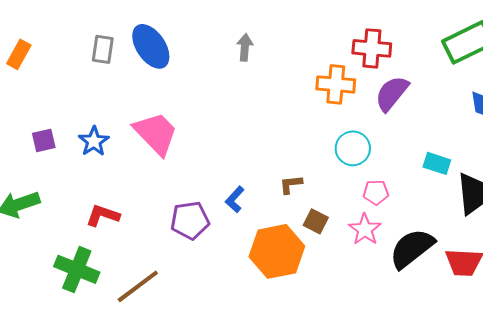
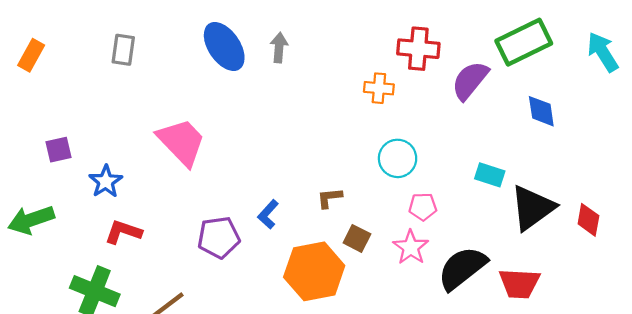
blue ellipse: (151, 46) -> (224, 46), moved
orange cross: (336, 84) -> (379, 88), size x0.7
purple semicircle: (392, 93) -> (470, 80), moved
blue star: (94, 141) -> (106, 181), moved

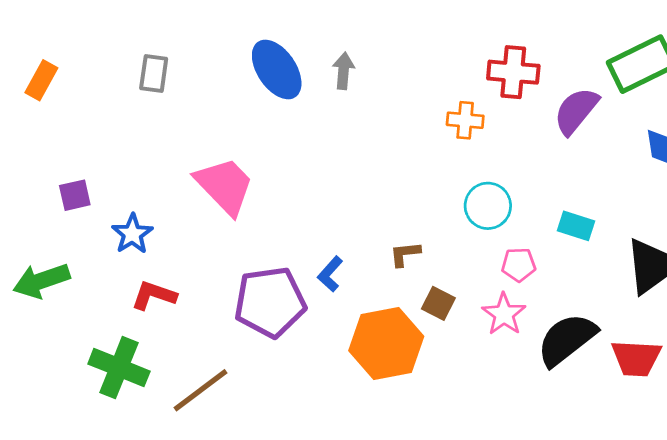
cyan rectangle: (490, 175) -> (576, 226), moved
purple pentagon: (219, 237) -> (270, 302), size x1.4

